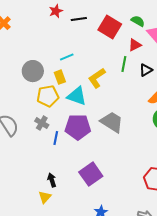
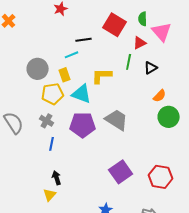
black line: (79, 19) -> (84, 40), moved
green semicircle: (138, 21) -> (143, 19), turned -120
yellow L-shape: (97, 78) -> (102, 76), turned 35
blue line: (56, 138) -> (52, 144), moved
purple square: (91, 174) -> (121, 172), moved

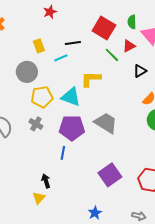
green line: (129, 62) -> (112, 55), moved, turned -56
yellow rectangle: (65, 75) -> (39, 46), moved
blue line: (52, 144) -> (63, 153), moved

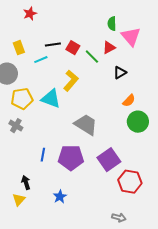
red square: (104, 28) -> (73, 48), moved, size x0.6
yellow L-shape: (91, 79) -> (71, 81), turned 130
purple pentagon: (72, 128) -> (71, 158), moved
purple square: (110, 175) -> (109, 160), moved
blue star: (95, 213) -> (60, 197), moved

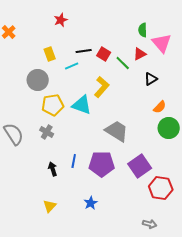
black arrow: (26, 183) -> (53, 169), moved

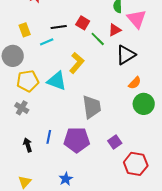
red square: (104, 54) -> (83, 23), moved
black triangle: (151, 79) -> (126, 55), size x1.5
gray trapezoid: (117, 131) -> (92, 107), turned 50
purple square: (140, 166) -> (115, 142), size x0.6

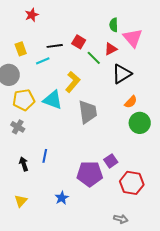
gray trapezoid: (92, 107) -> (88, 112), moved
purple pentagon: (77, 140) -> (90, 174), moved

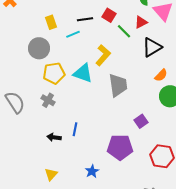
purple square: (111, 161) -> (141, 121), moved
black arrow: (24, 164) -> (54, 137), turned -64

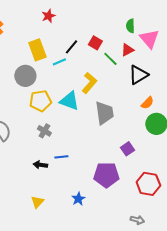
black line: (85, 19) -> (71, 47), turned -42
yellow rectangle: (51, 22) -> (37, 50), size x1.5
gray cross: (48, 100) -> (44, 131), moved
blue line: (75, 129) -> (61, 157), turned 72

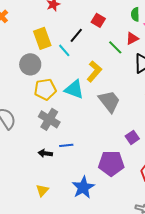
red square: (95, 43) -> (98, 20), moved
cyan line: (59, 62) -> (64, 50), turned 72
gray trapezoid: (104, 113) -> (109, 101), turned -30
gray cross: (44, 131) -> (49, 119), size x1.5
blue star: (78, 199) -> (83, 187), size x1.6

